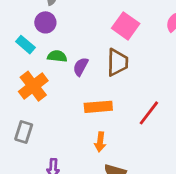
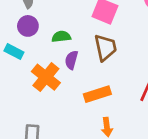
green semicircle: (57, 56) -> (61, 37), moved
orange cross: (33, 86) -> (46, 77), moved

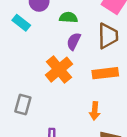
orange cross: (46, 77) -> (59, 70), moved
orange rectangle: (97, 94) -> (105, 73), moved

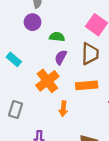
cyan rectangle: (21, 23) -> (14, 59), moved
orange arrow: (95, 111) -> (63, 109), moved

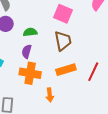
purple semicircle: (61, 57) -> (27, 51), moved
orange cross: (47, 81) -> (30, 73), turned -30

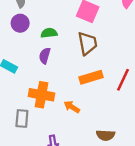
orange cross: (30, 73) -> (41, 95), moved
orange arrow: (50, 95) -> (72, 107), turned 128

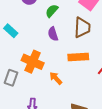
green semicircle: (49, 33) -> (52, 11), turned -56
purple semicircle: (45, 56) -> (53, 34), moved, turned -48

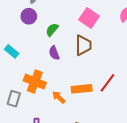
orange rectangle: (78, 57) -> (82, 89), moved

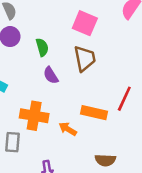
green semicircle: (52, 30) -> (42, 47), turned 136
orange rectangle: (82, 89) -> (94, 113), turned 30

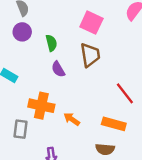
red line: (124, 99) -> (125, 93), turned -65
orange rectangle: (94, 113) -> (114, 124), moved

